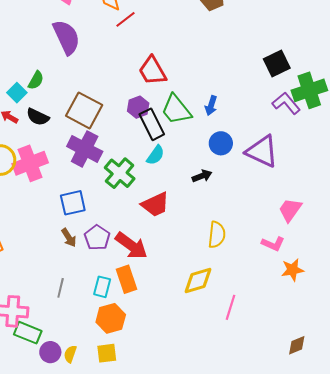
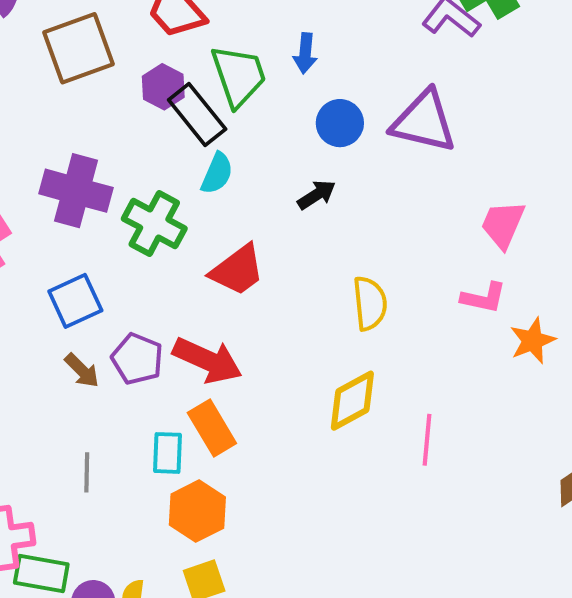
brown square: (84, 110) -> (79, 48), moved, turned -36
green trapezoid: (176, 110) -> (239, 76), turned -148

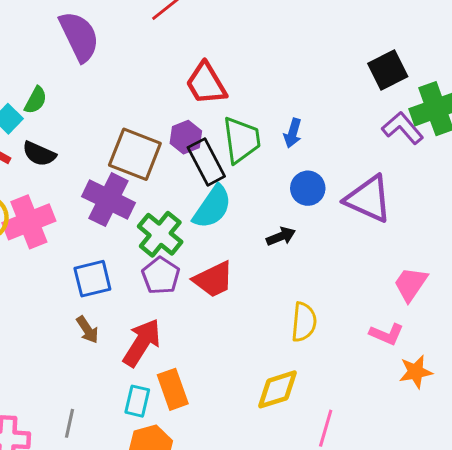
brown square: (79, 48) -> (135, 154), moved, turned 30
cyan semicircle: (217, 173) -> (212, 207), size x1.5
purple pentagon: (137, 359) -> (161, 276), moved
red arrow: (207, 360) -> (142, 343), moved, turned -93
gray line: (87, 472) -> (69, 423), moved

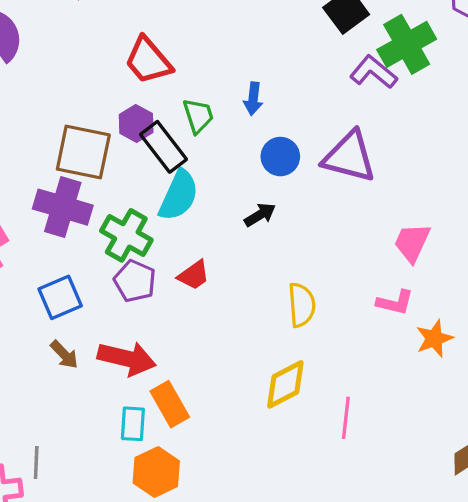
green trapezoid: (242, 140) -> (198, 116), size x0.7
red trapezoid: (213, 279) -> (194, 275), size x0.7
red arrow: (142, 343) -> (127, 358), turned 81
gray line: (69, 423) -> (36, 462), moved

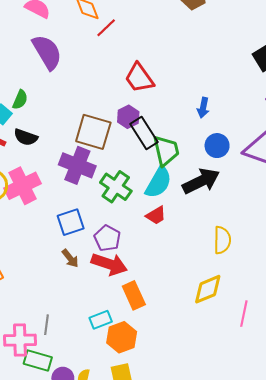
green trapezoid: (198, 116) -> (166, 151), moved, size x1.4
cyan semicircle: (179, 195) -> (158, 182), moved
black arrow: (260, 215) -> (201, 181), size x1.8
purple pentagon: (135, 281) -> (107, 238), moved
cyan rectangle: (133, 424) -> (101, 320), moved, turned 60

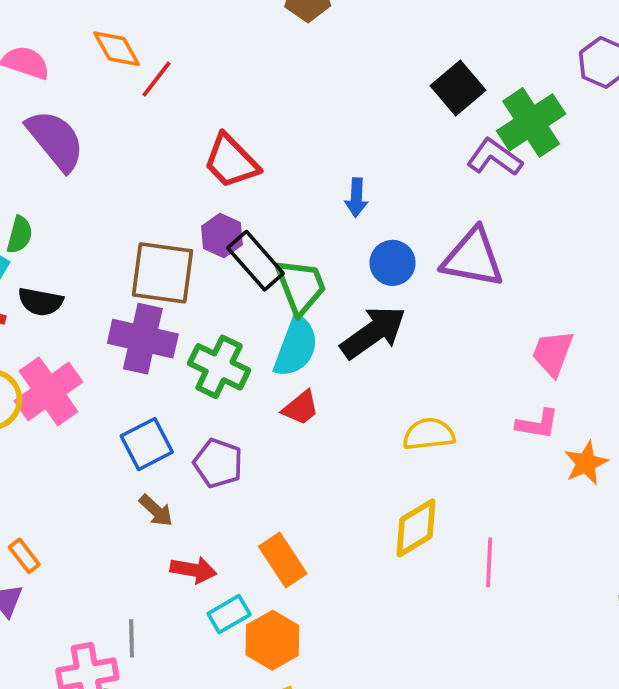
yellow semicircle: (222, 240) -> (429, 434), turned -88
red arrow: (109, 264) -> (193, 570), moved, size x0.7

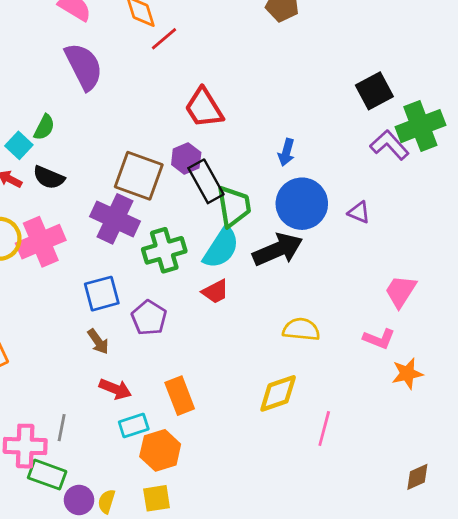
purple triangle: (473, 258) -> (359, 212), size x0.5
blue circle: (393, 263) -> (302, 204), size x1.6
green cross: (219, 367) -> (164, 250), turned 36

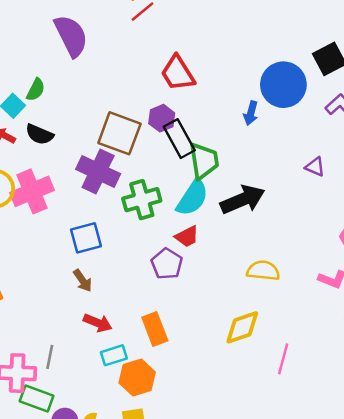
blue circle: (302, 204) -> (283, 85), moved
purple pentagon: (149, 318) -> (167, 264), moved

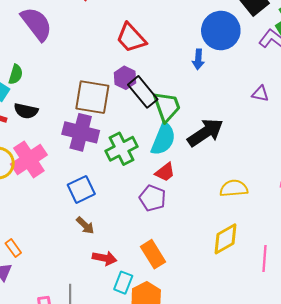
cyan rectangle: (114, 355) -> (123, 283), turned -40

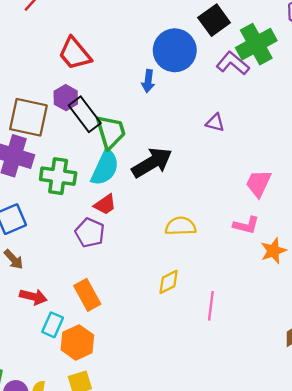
green cross: (121, 149) -> (58, 176), turned 32
yellow diamond: (225, 239) -> (169, 282), size x0.7

